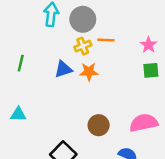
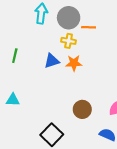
orange line: (106, 40) -> (89, 27), moved
yellow cross: (83, 46) -> (69, 41), turned 32

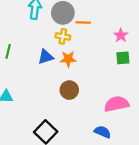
brown circle: (82, 109) -> (69, 90), moved

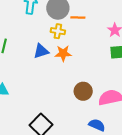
brown circle: (69, 90) -> (83, 91), moved

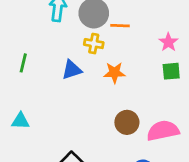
orange star: (63, 53) -> (114, 73), moved

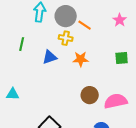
orange line: (120, 26) -> (85, 25), turned 32
pink star: (168, 42) -> (120, 20), moved
green line: (23, 63) -> (22, 44), moved

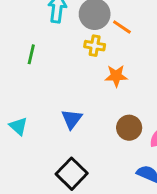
blue triangle: (50, 57) -> (72, 119), moved, turned -35
cyan triangle: (13, 94) -> (18, 126), turned 40

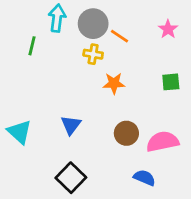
green line: (31, 54) -> (32, 46), moved
cyan triangle: (18, 126) -> (20, 132), size x1.4

